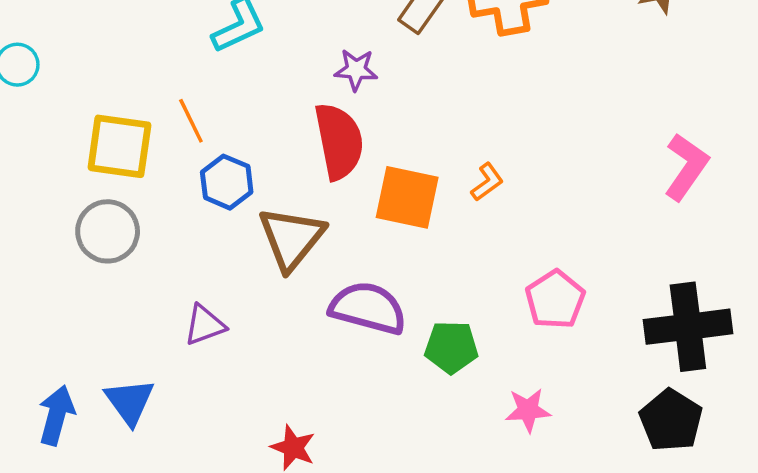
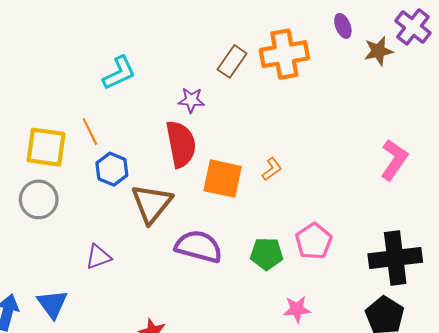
green pentagon: (451, 347) -> (267, 254), moved

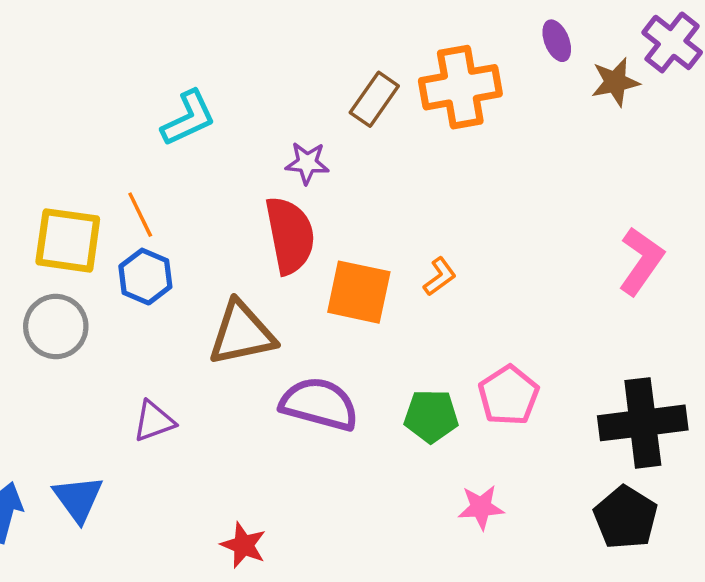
blue hexagon: (112, 169) -> (145, 277), moved
brown triangle: (152, 204) -> (242, 333), turned 39

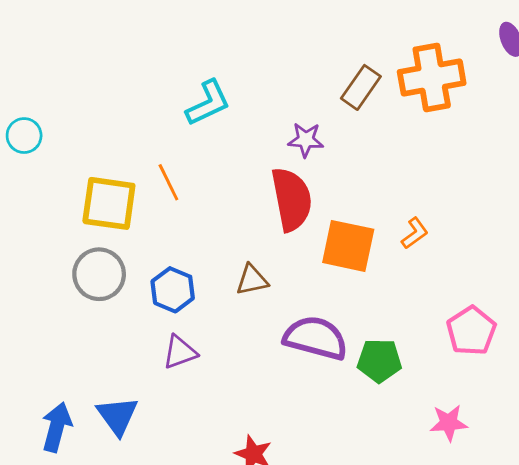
blue hexagon: (145, 277) -> (173, 290), moved
brown triangle: (242, 333) -> (252, 280), size x0.6
green pentagon: (431, 416) -> (379, 361), moved

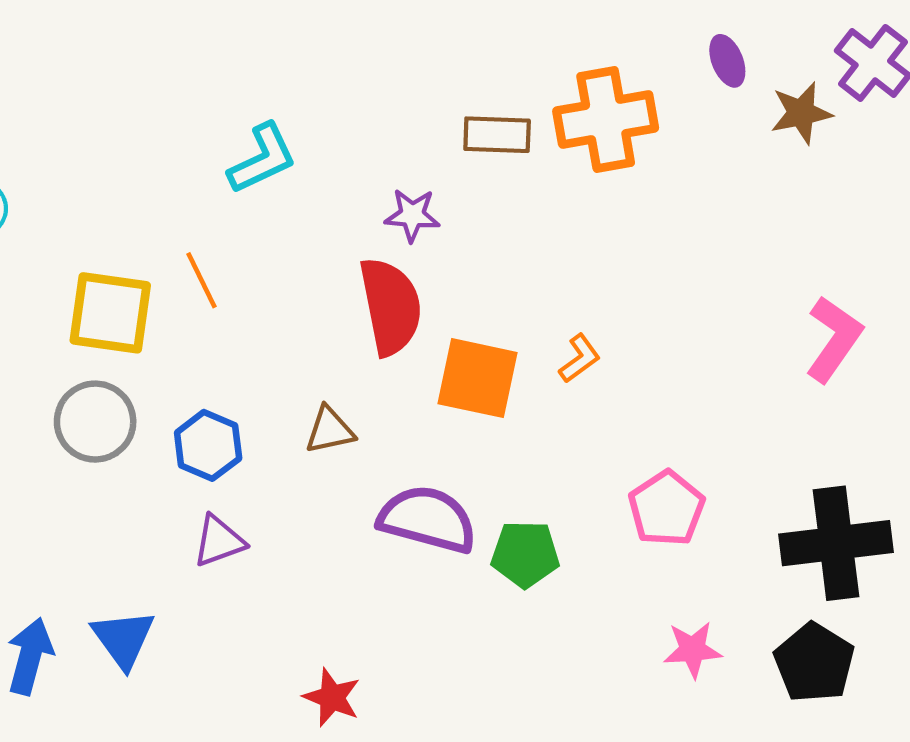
brown rectangle: (361, 87) -> (497, 135), turned 57
pink star: (449, 423) -> (693, 650), moved

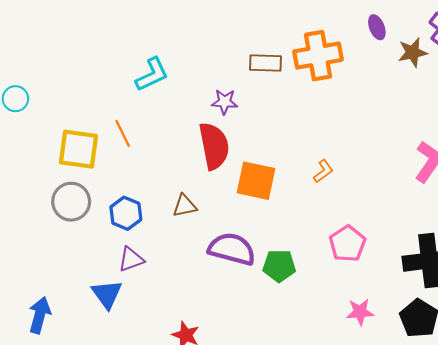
orange L-shape: (580, 359) -> (323, 171), moved
blue triangle: (123, 639) -> (107, 294), moved

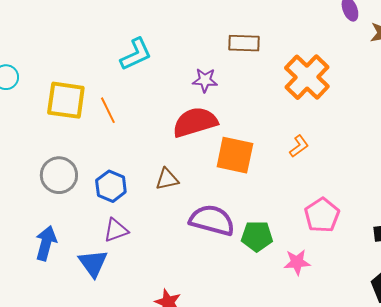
orange cross: (318, 56) -> (307, 77), moved, turned -36
red semicircle: (214, 146) -> (195, 122), turned -96
yellow square: (78, 149) -> (66, 100), moved
pink star: (360, 312) -> (297, 262), moved
blue arrow: (40, 315) -> (46, 243), moved

